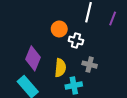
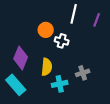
gray cross: (90, 65) -> (83, 73), moved, turned -32

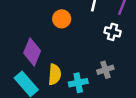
white cross: (62, 41) -> (113, 32), moved
yellow semicircle: (47, 67) -> (55, 74), moved

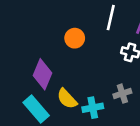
yellow semicircle: (55, 74) -> (67, 99), turned 132

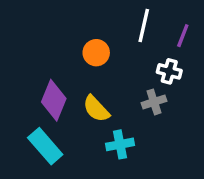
gray cross: (122, 94) -> (154, 102), moved
yellow semicircle: (67, 99) -> (96, 109), moved

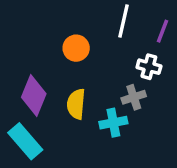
yellow semicircle: (96, 109) -> (76, 104), turned 48
cyan cross: (120, 144) -> (113, 123), moved

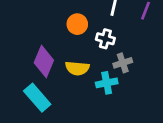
white cross: (149, 67) -> (105, 39), moved
yellow semicircle: (76, 104) -> (77, 68), turned -90

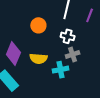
white cross: (105, 39) -> (68, 36), moved

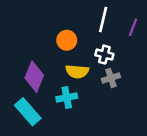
yellow semicircle: (38, 59) -> (77, 71), moved
cyan cross: (61, 70) -> (67, 97), moved

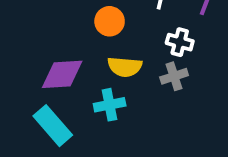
white cross: (104, 55) -> (180, 42), moved
purple diamond: (34, 77) -> (62, 74), turned 64

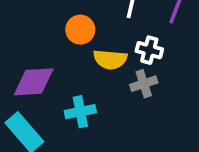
yellow semicircle: (125, 67) -> (110, 59), moved

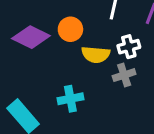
white cross: (149, 50) -> (129, 47), turned -30
purple diamond: (34, 82) -> (31, 37), moved, turned 30

